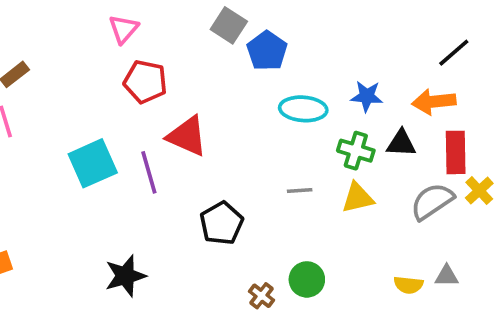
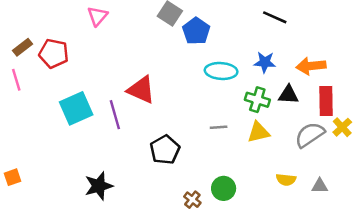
black line: (454, 53) -> (275, 17), moved, turned 65
red pentagon: (145, 82) -> (54, 54), moved
yellow semicircle: (408, 285) -> (286, 180), moved

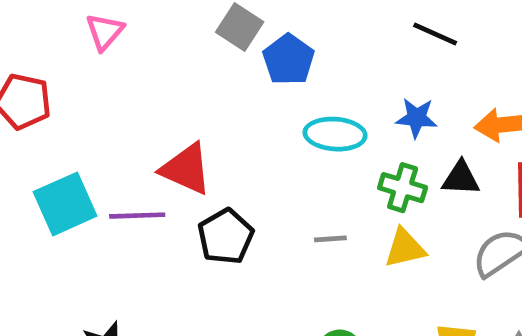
purple line: (115, 115) -> (137, 216), turned -76
black pentagon: (165, 150) -> (226, 237), moved

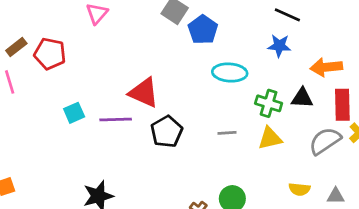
blue star: (417, 118) -> (279, 46), moved
cyan square: (65, 204) -> (74, 113), size x0.6

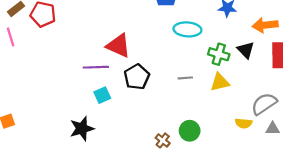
black triangle: (302, 98) -> (246, 50), turned 42
cyan square: (74, 113) -> (102, 95), moved
gray semicircle: (325, 141) -> (264, 104), moved

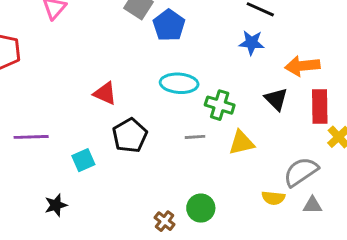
cyan ellipse: (187, 29) -> (179, 83), moved
red triangle: (118, 46) -> (105, 93), size x0.7
green cross: (219, 54) -> (220, 105), moved
purple line: (96, 67) -> (31, 137), moved
black star: (82, 129) -> (56, 205), size x0.7

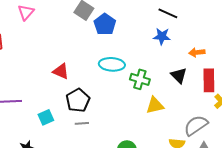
orange arrow: (302, 66) -> (197, 52), size x0.7
gray line: (195, 137) -> (82, 123), moved

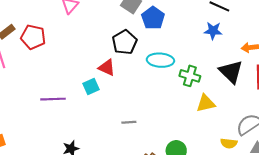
black triangle: (179, 75) -> (231, 72), size x1.4
black pentagon: (78, 100) -> (125, 42), moved
cyan square: (46, 117) -> (91, 86), moved

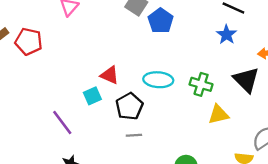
blue star: (213, 31) -> (227, 35), turned 30
black pentagon: (125, 42) -> (129, 106), moved
cyan ellipse: (160, 60) -> (158, 80), moved
purple line: (53, 99) -> (62, 123), moved, turned 55

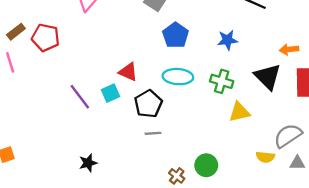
blue pentagon: (161, 21) -> (176, 35), moved
blue star: (227, 35) -> (228, 40), moved, turned 30
purple line: (62, 123) -> (80, 97), moved

